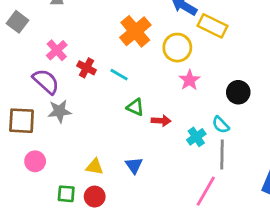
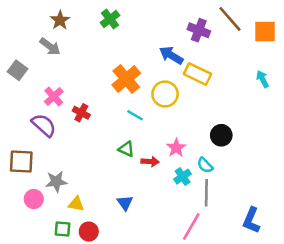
cyan line: (119, 75) -> (135, 115), moved
pink star: (189, 80) -> (176, 148), moved
gray star: (59, 111) -> (56, 182), moved
yellow triangle: (95, 167) -> (76, 204), moved

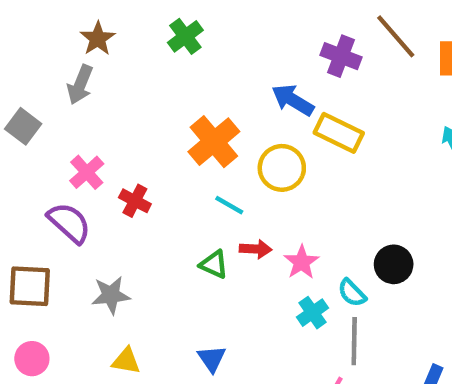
gray arrow: (50, 46) -> (80, 85), turned 75
black circle: (221, 135) -> (394, 264), moved
red arrow: (150, 162) -> (256, 249), moved
gray star: (56, 182) -> (111, 295), moved
pink circle: (34, 199) -> (32, 359), moved

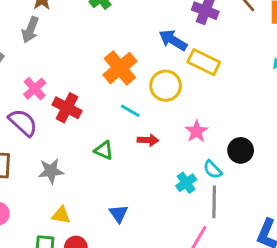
red cross: (135, 201) -> (67, 108), size x1.4
pink star: (302, 262) -> (196, 131), moved
green triangle: (214, 264) -> (104, 150), moved

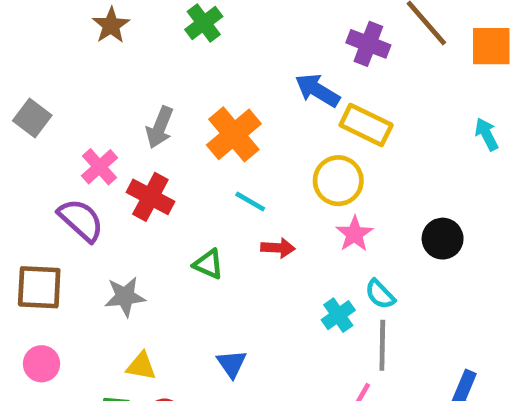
gray arrow: (30, 30) -> (160, 127), moved
yellow circle: (166, 86) -> (338, 181), moved
black circle: (241, 150) -> (443, 239), moved

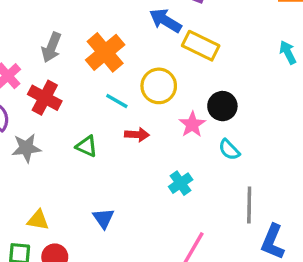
yellow circle: (338, 181) -> (159, 86), moved
black circle: (443, 239) -> (222, 106), moved
cyan semicircle: (380, 294) -> (229, 150), moved
gray star: (125, 297) -> (26, 148), moved
gray line: (382, 345) -> (249, 205), moved

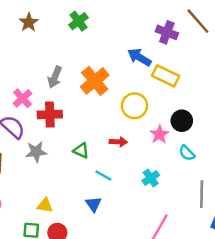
red cross: (45, 98) -> (50, 114), turned -30
cyan line: (117, 101) -> (103, 175), moved

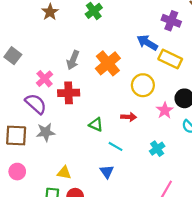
gray star: (36, 152) -> (46, 132), moved

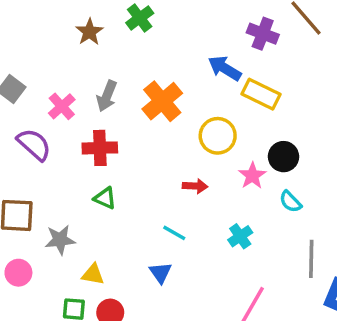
brown star: (50, 12) -> (89, 32), moved
pink cross: (45, 79) -> (62, 106), moved
purple semicircle: (36, 104) -> (34, 144), moved
green triangle: (96, 125) -> (105, 198), moved
gray star: (46, 132) -> (60, 240), moved

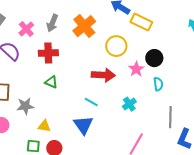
red arrow: (195, 186) -> (103, 75), size x1.6
cyan semicircle: (290, 202) -> (158, 84), turned -144
blue triangle: (160, 273) -> (83, 125), size x1.5

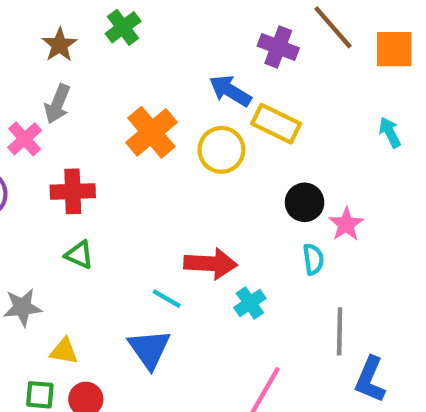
gray arrow: (52, 23) -> (57, 104), moved
yellow circle: (116, 46) -> (221, 150), moved
pink star: (136, 69) -> (346, 224), moved
red arrow: (103, 75) -> (211, 264), moved

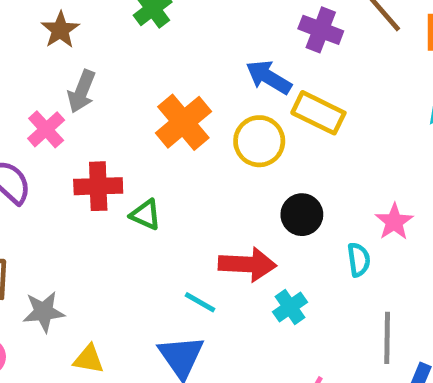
brown star: (60, 45) -> (60, 30), moved
black circle: (305, 202) -> (302, 215), moved
green triangle: (79, 255) -> (146, 215), moved

